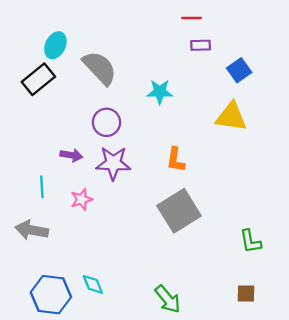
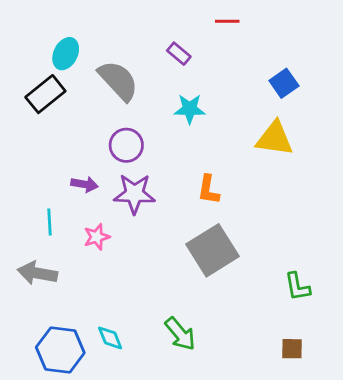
purple rectangle: (201, 45) -> (179, 54), moved, turned 42
green arrow: (168, 299) -> (180, 334), moved

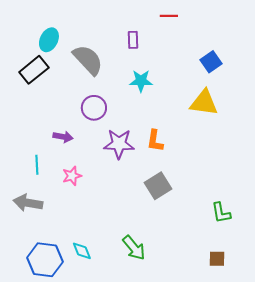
purple rectangle: (179, 54) -> (133, 40), turned 48
purple star: (134, 194) -> (119, 144), moved
gray square: (213, 250) -> (158, 186), size x0.7

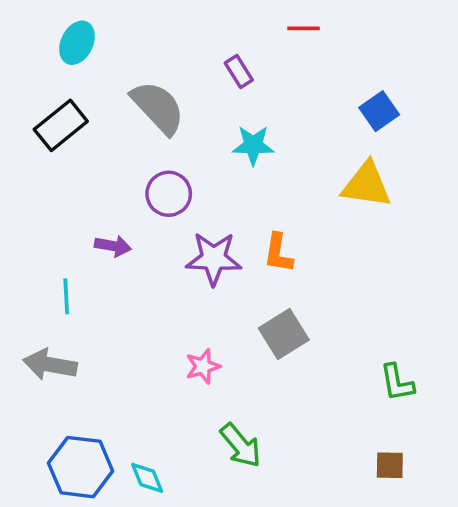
cyan ellipse: (49, 40) -> (77, 43), moved
purple rectangle: (133, 40) -> (239, 72), turned -30
pink star: (72, 176) -> (203, 366), moved
cyan diamond: (82, 251) -> (147, 478), moved

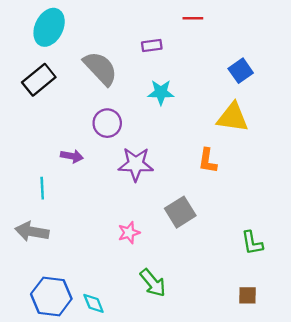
cyan ellipse: (77, 43) -> (49, 27), size x1.4
purple rectangle: (239, 72) -> (152, 46), turned -66
orange L-shape: (278, 253) -> (208, 161), moved

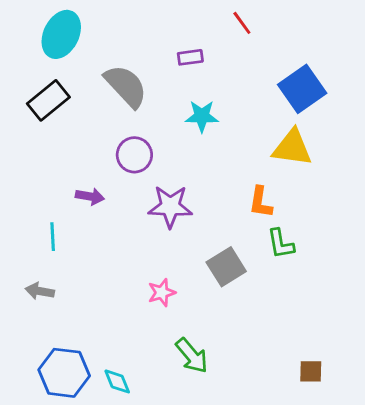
red line: (193, 18) -> (242, 23), turned 54
blue square: (241, 71) -> (302, 89), size x1.5
gray arrow: (32, 231) -> (40, 291), size x0.7
green L-shape: (252, 243) -> (281, 244), moved

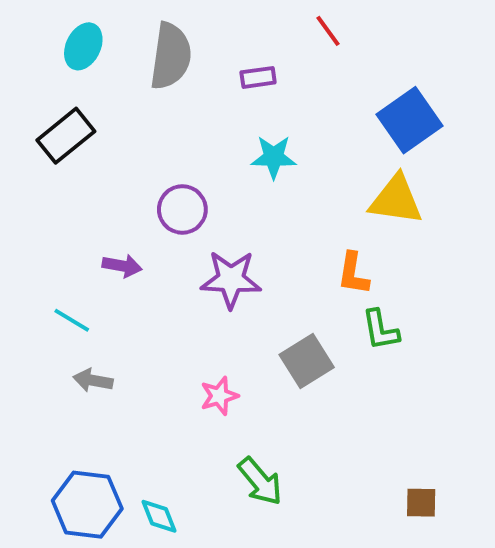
cyan ellipse: (61, 34) -> (83, 46), size x0.7
gray semicircle: (126, 86) -> (171, 56), moved, turned 51
cyan line: (53, 237) -> (72, 320), turned -56
gray arrow: (40, 291) -> (93, 380), moved

